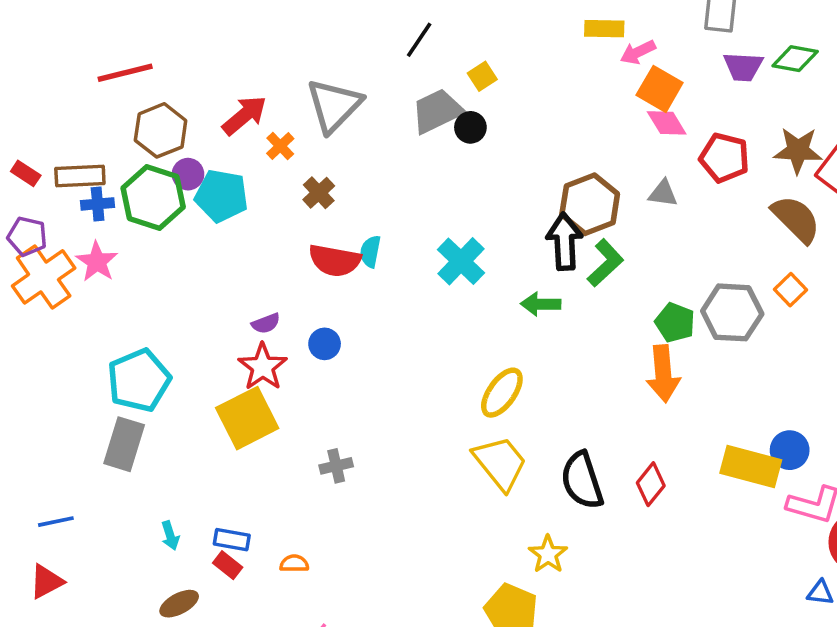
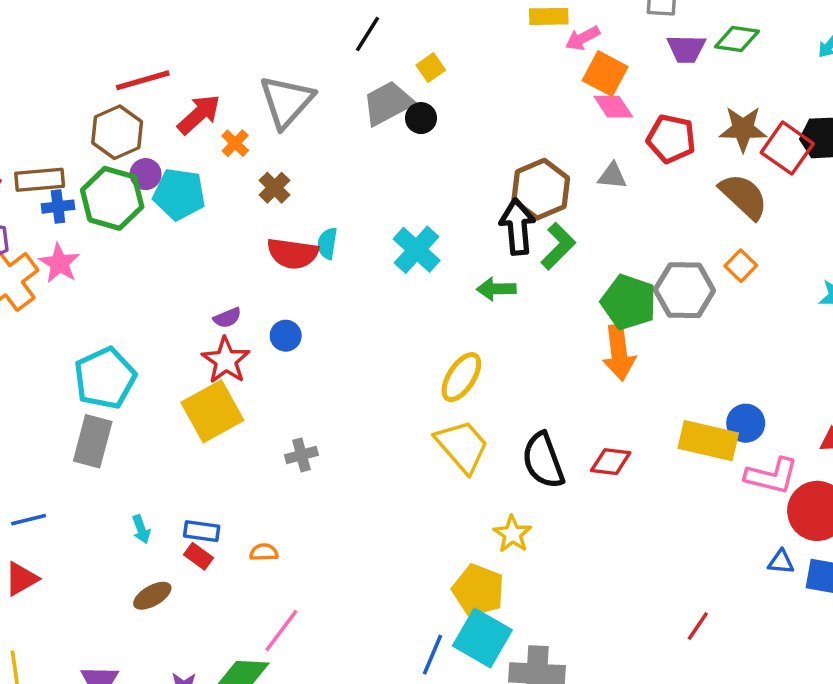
red line: (125, 73) -> (143, 80), moved
green pentagon: (675, 323) -> (629, 302), size x1.4
red diamond: (651, 484) -> (611, 462), turned 60

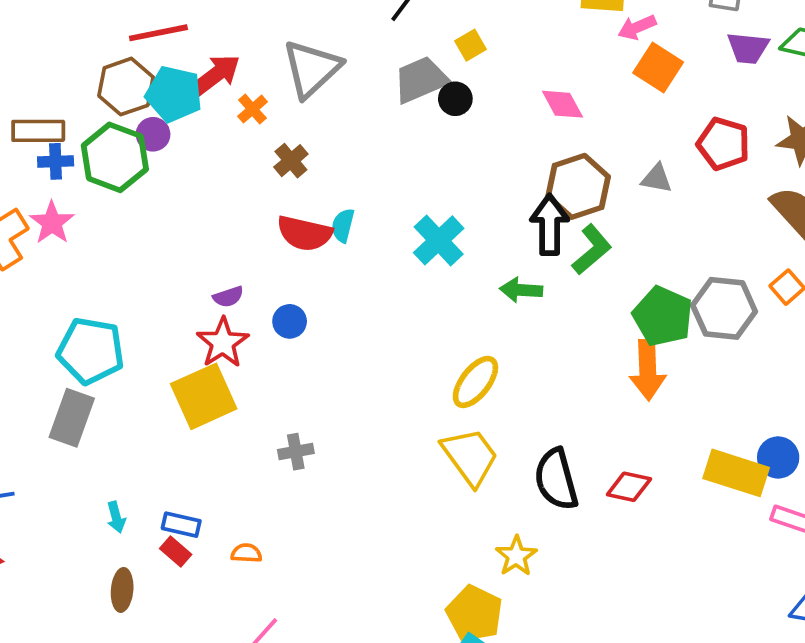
pink diamond: (613, 107) -> (563, 104), moved
cyan pentagon: (179, 194) -> (174, 94), moved
cyan pentagon: (105, 378) -> (91, 351), turned 30
brown ellipse: (152, 596) -> (122, 590), turned -60

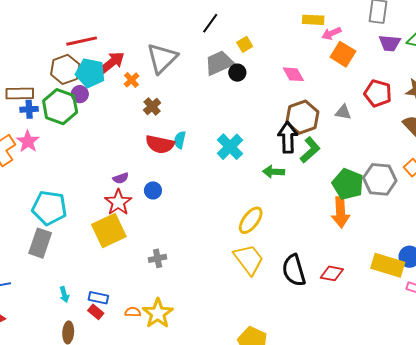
yellow star: (516, 556) -> (158, 313), moved, size x1.4

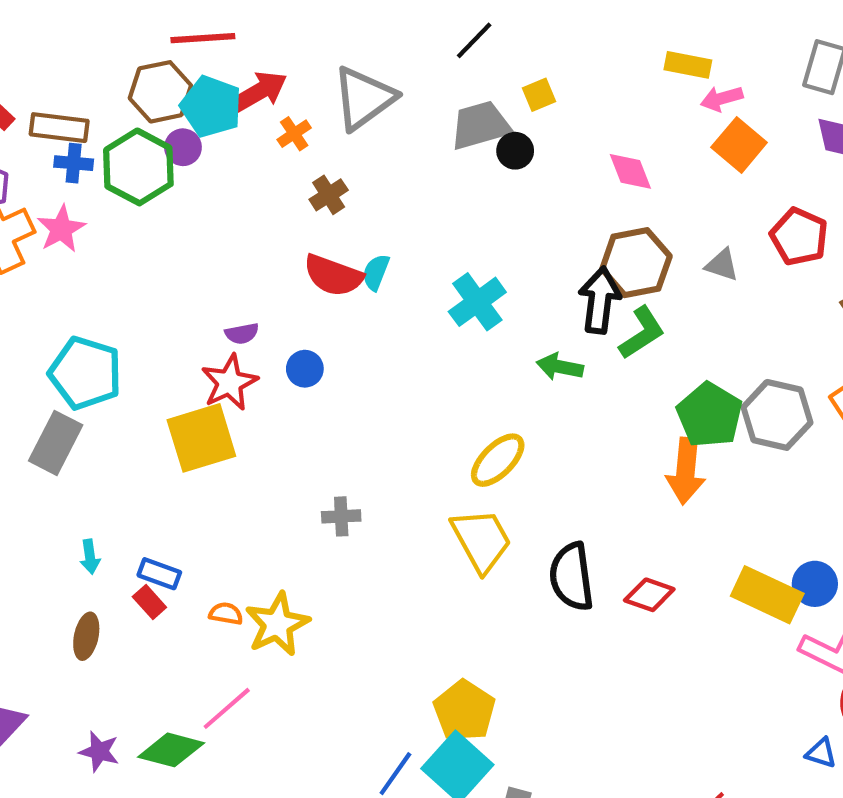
gray cross: (158, 258) -> (341, 516), moved

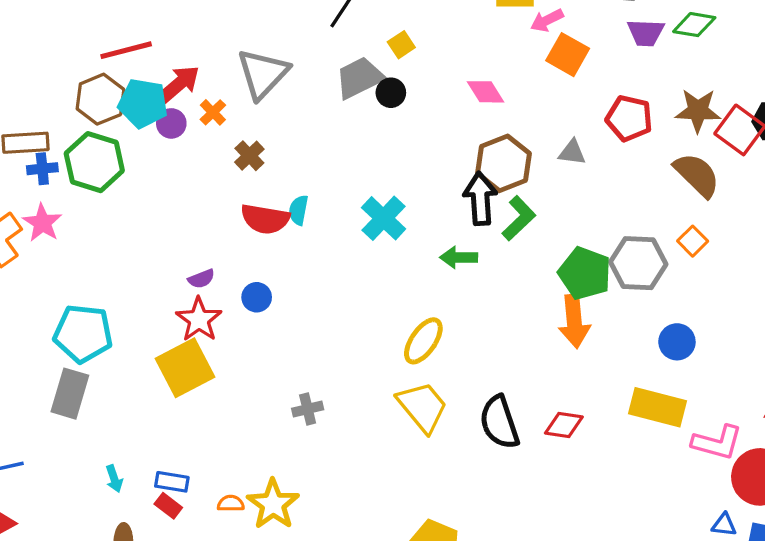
purple circle: (183, 147) -> (171, 123), moved
blue circle: (815, 584) -> (677, 342), moved

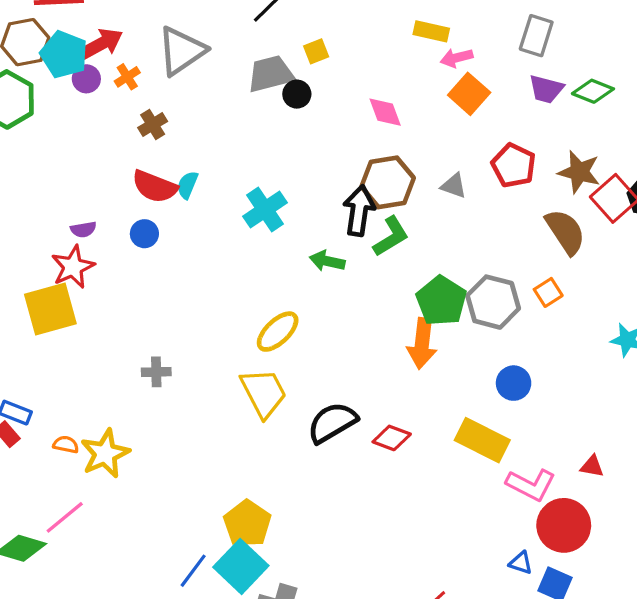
blue circle: (257, 297) -> (144, 234), moved
black semicircle: (499, 422) -> (332, 423), turned 66

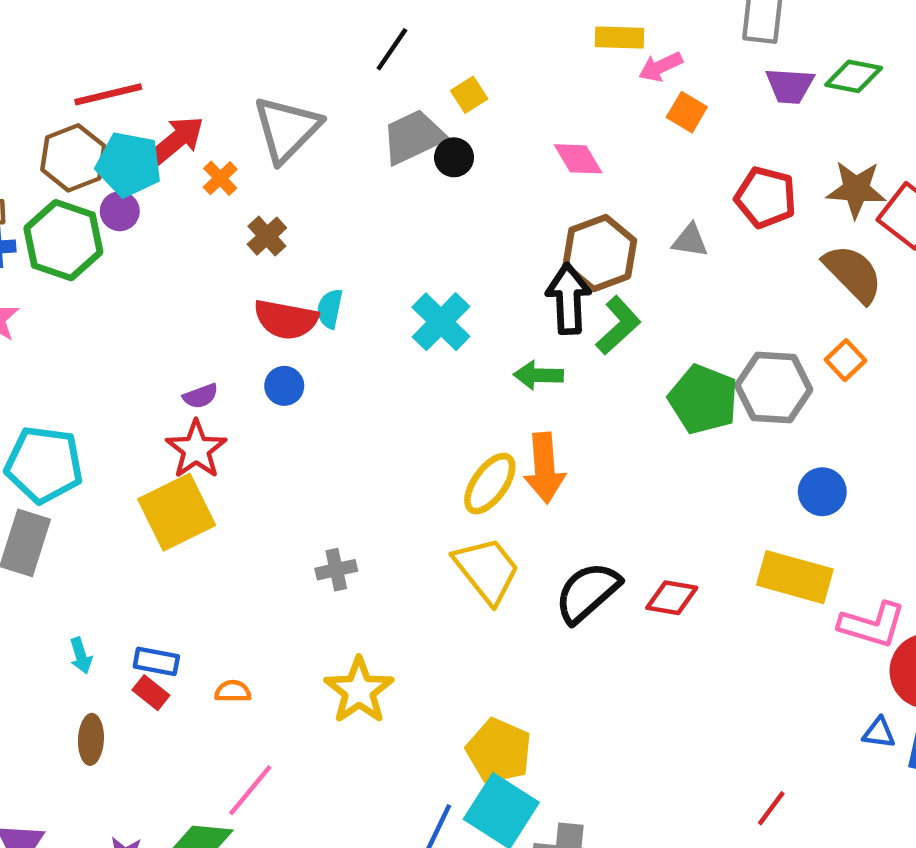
purple circle: (86, 79) -> (120, 211), moved
orange square: (469, 94) -> (687, 112), size x0.7
orange arrow: (422, 343) -> (545, 468), moved
yellow star: (105, 454) -> (359, 690), moved

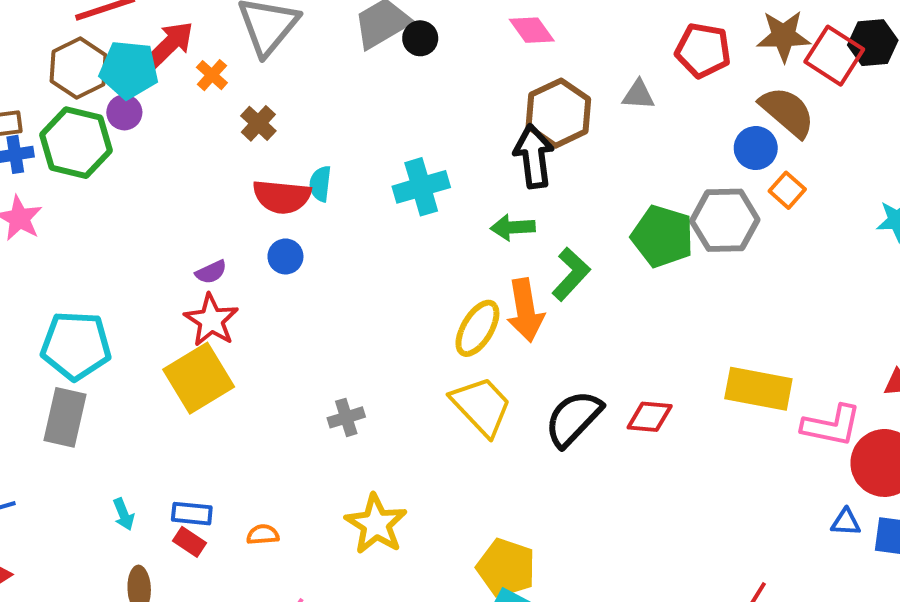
cyan cross: (441, 322) -> (421, 187), turned 34
green L-shape: (618, 325) -> (571, 274), moved
blue circle: (822, 492) -> (756, 148), moved

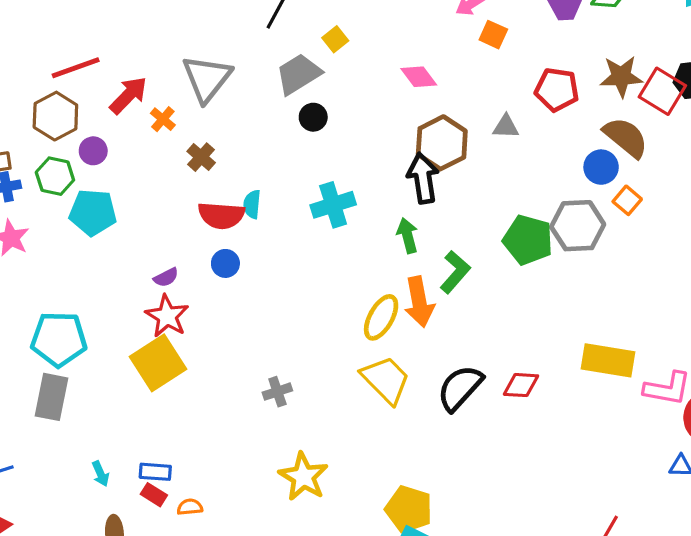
black circle: (420, 38) -> (313, 117), moved
cyan pentagon: (129, 70) -> (93, 212), moved
green hexagon: (76, 143) -> (55, 176), size x0.7
green arrow: (513, 227) -> (407, 236), turned 80
orange semicircle: (263, 535) -> (190, 507), moved

